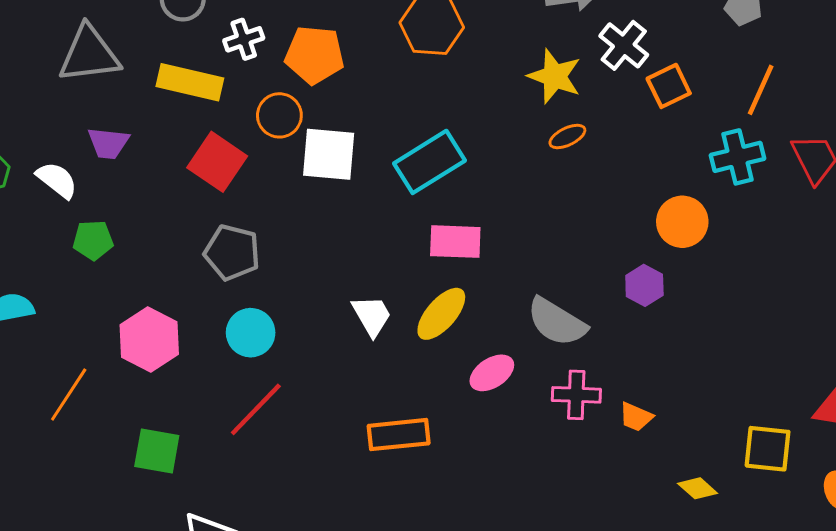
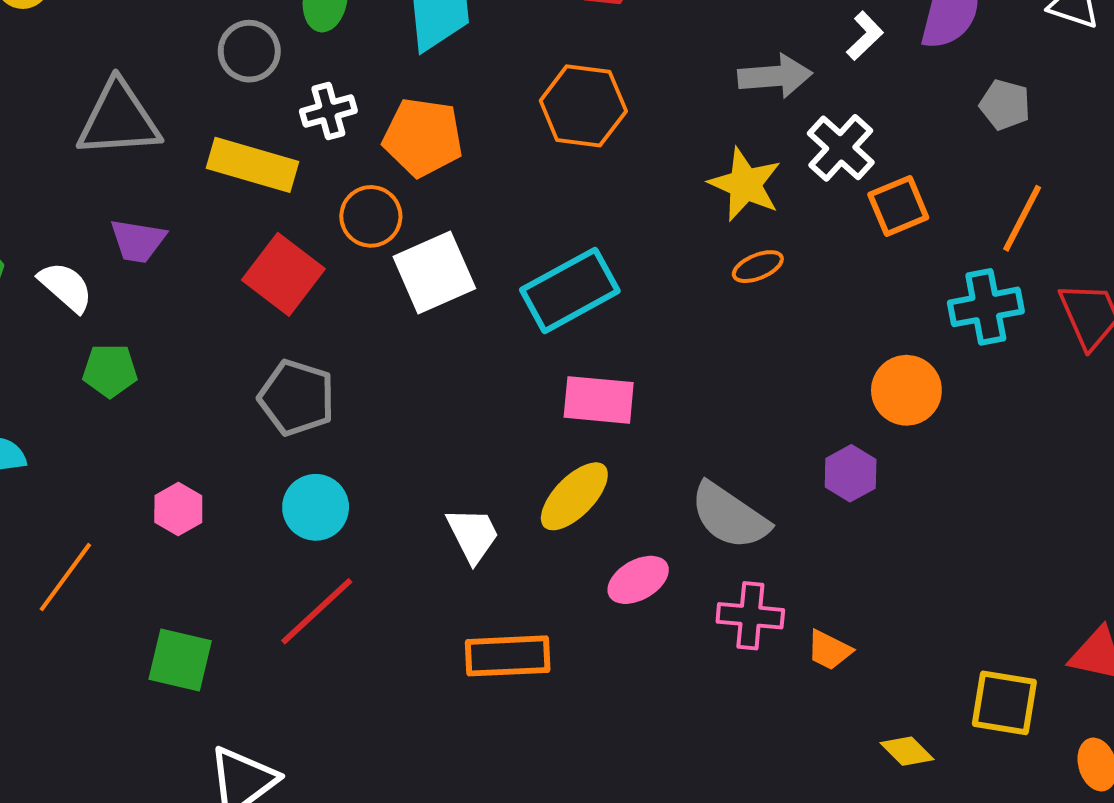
white square: (329, 154) -> (434, 272), turned -32
white trapezoid: (372, 316) -> (473, 535), moved
pink hexagon: (149, 340) -> (178, 509), size x0.6

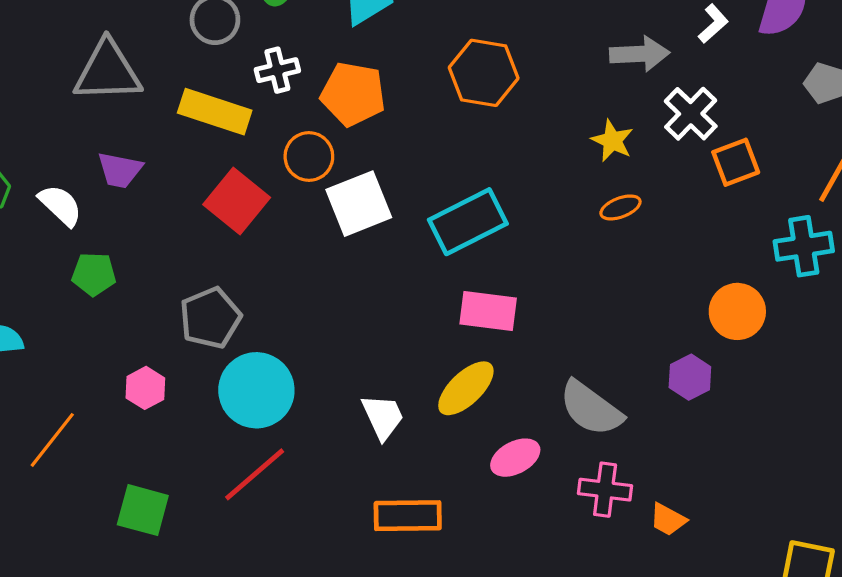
yellow star: (745, 184) -> (612, 141), size x0.7
gray pentagon: (297, 398) -> (210, 318), moved, turned 30
cyan circle: (316, 507) -> (256, 390), size x1.4

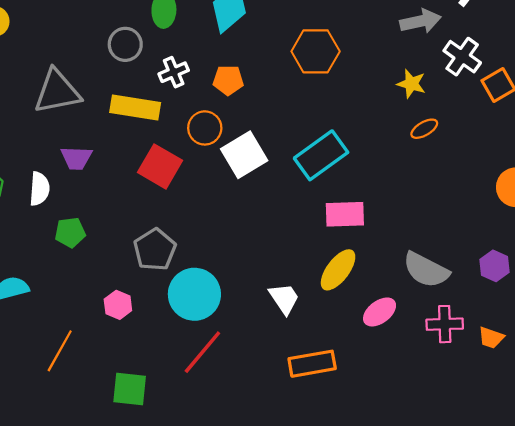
orange pentagon: (353, 94) -> (228, 80), size x0.7
white semicircle: (60, 205) -> (39, 189), turned 60
purple hexagon: (690, 377) -> (495, 266), moved

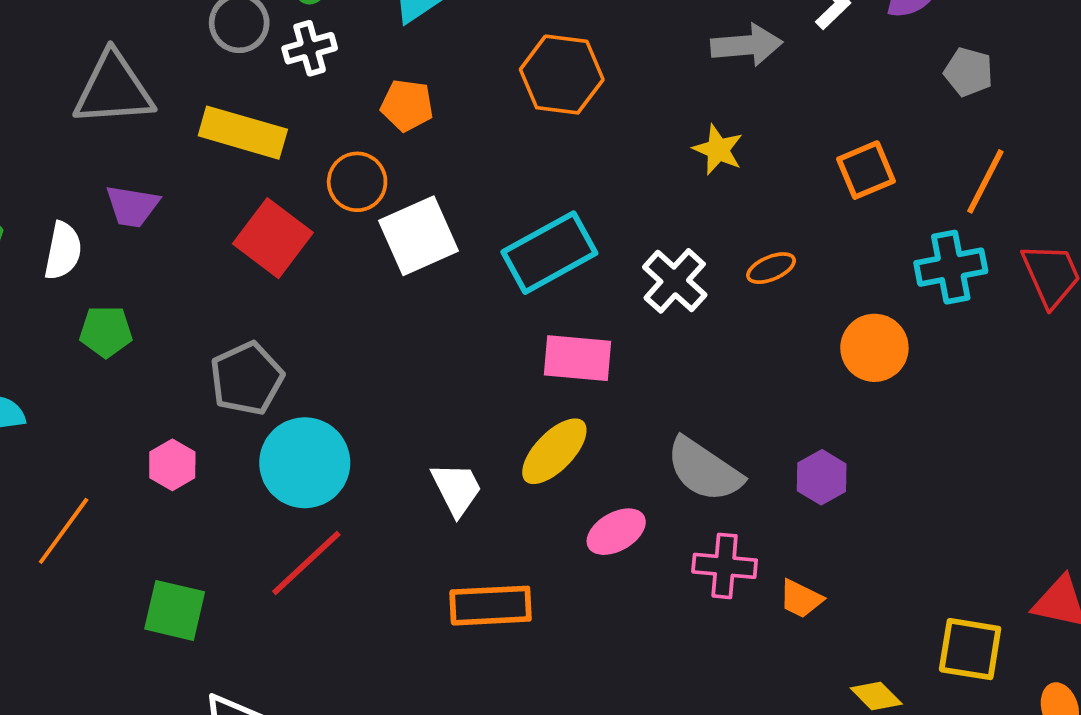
white cross: (462, 57) -> (675, 281), moved
white cross: (174, 72) -> (310, 48), moved
orange ellipse: (424, 129) -> (771, 268), moved

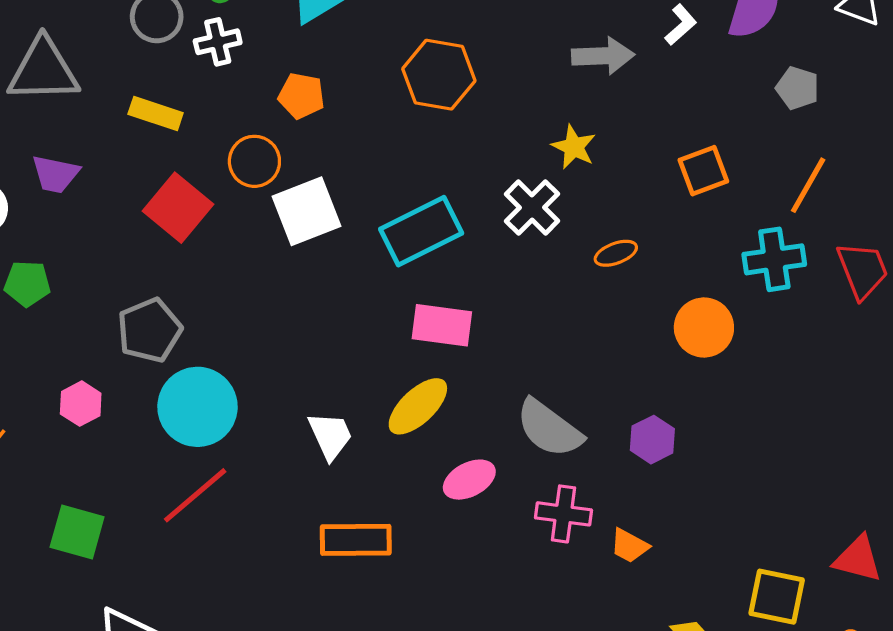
yellow rectangle: (243, 133) -> (156, 113), size x0.7
white cross: (675, 281) -> (532, 207), moved

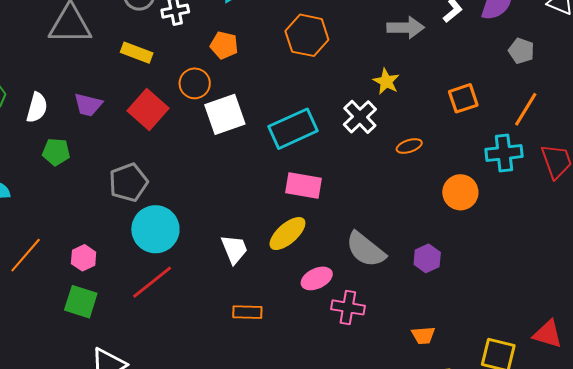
purple trapezoid: (55, 174) -> (88, 105), moved
pink hexagon: (81, 404) -> (84, 258), moved
pink cross: (563, 514) -> (348, 307), moved
orange rectangle: (356, 540) -> (247, 312), size x0.7
orange trapezoid: (629, 546) -> (423, 335), moved, turned -35

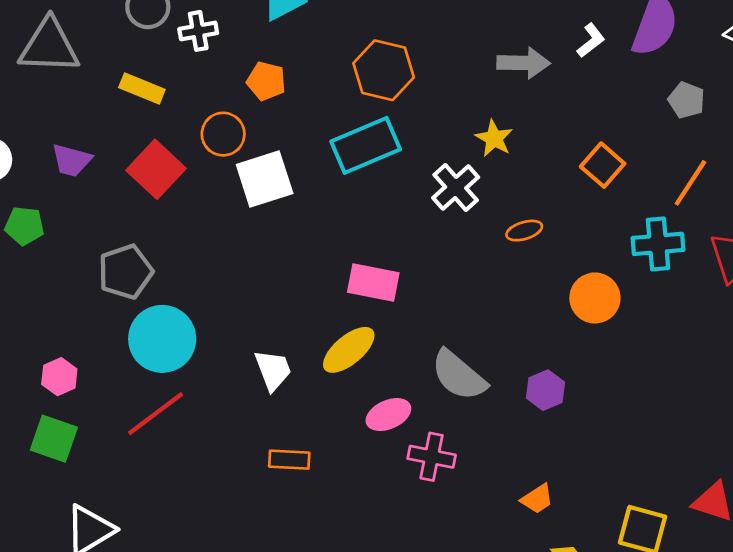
orange square: (463, 98) -> (603, 165), turned -32
cyan rectangle: (293, 129) -> (366, 145), moved
orange trapezoid: (423, 335) -> (537, 499), turned -30

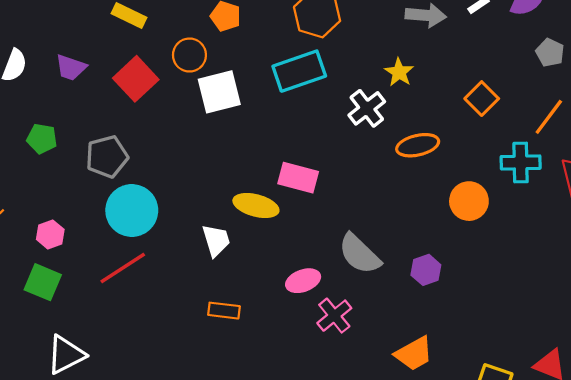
green pentagon: (25, 226) -> (42, 139), moved
orange ellipse: (524, 231) -> (418, 145), size x1.5
yellow ellipse: (349, 350) -> (256, 205), moved, turned 51
pink cross: (432, 457) -> (334, 316), turned 36
orange trapezoid: (537, 499) -> (414, 354), size x1.5

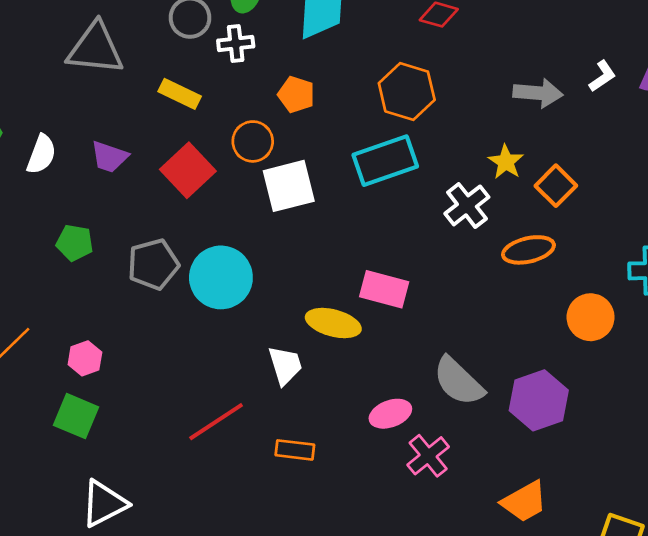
orange square: (482, 99) -> (556, 186), moved
cyan circle: (132, 211) -> (221, 277), moved
red line: (123, 268) -> (216, 422), moved
purple hexagon: (426, 270) -> (539, 400), size x1.6

